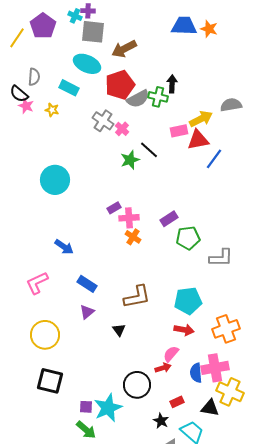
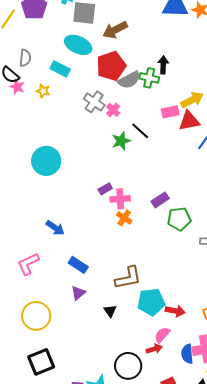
cyan pentagon: (188, 301) -> (151, 302), moved
black square: (50, 381) -> (41, 362), turned -36

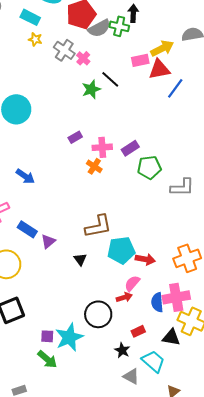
yellow star: (43, 91) -> (35, 39), moved
pink cross: (120, 199) -> (102, 147), moved
blue rectangle: (78, 265) -> (27, 229), moved

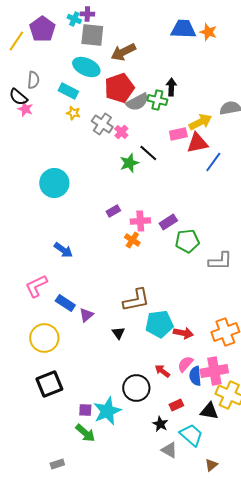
pink semicircle: (132, 283) -> (185, 364), moved
red arrow: (124, 297) -> (162, 371), turned -126

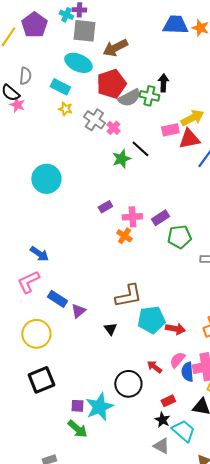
blue arrow: (63, 250) -> (39, 254), moved
black star: (160, 424) -> (162, 420), moved

